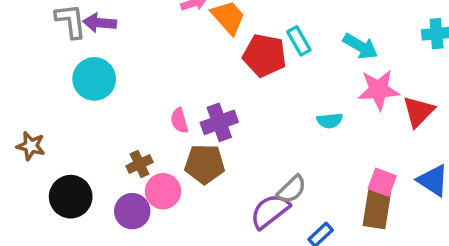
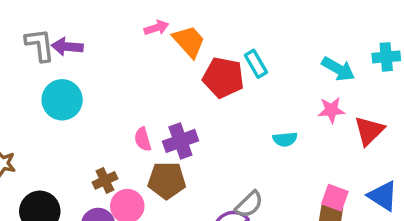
cyan arrow: (360, 46) -> (338, 69), moved
pink star: (379, 90) -> (331, 110), size x0.7

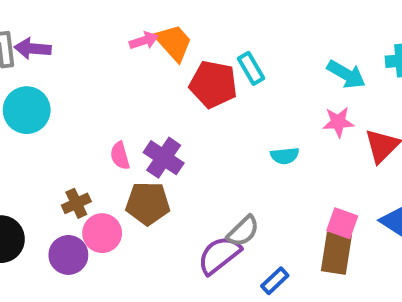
pink arrow: (156, 28) -> (144, 41), moved
purple cross: (180, 141) -> (164, 158), turned -36

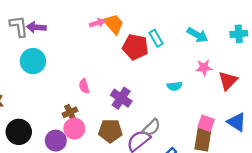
cyan arrow: (346, 74) -> (197, 35), moved
purple cross: (164, 158) -> (121, 98), moved
brown cross: (76, 203) -> (70, 112), moved
brown pentagon: (148, 203) -> (110, 131), moved

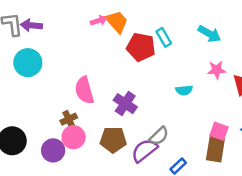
pink semicircle: (84, 86) -> (84, 90), size x1.6

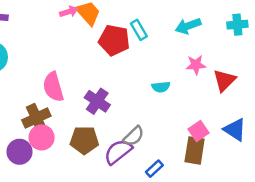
cyan arrow: (209, 34) -> (188, 26), turned 130
brown cross: (69, 119) -> (36, 118), size x1.5
pink square: (219, 131) -> (198, 131), turned 36

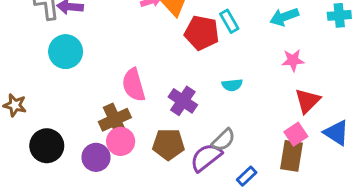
red triangle: (224, 80) -> (307, 101), moved
cyan semicircle: (161, 87) -> (232, 85), moved

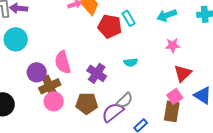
purple circle: (96, 157) -> (37, 72), moved

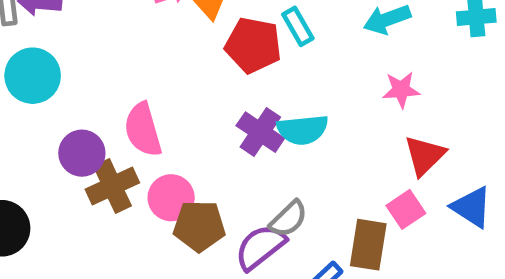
cyan semicircle: (131, 62) -> (303, 130), size x1.5
purple cross: (97, 73) -> (260, 132), moved
pink circle: (54, 101) -> (171, 198), moved
brown rectangle: (172, 111) -> (368, 245), moved

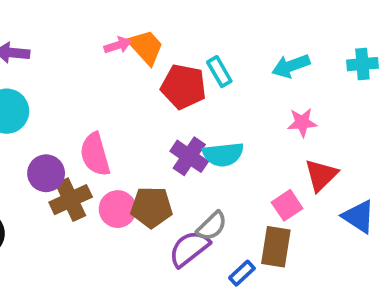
pink square: (406, 209) -> (287, 205), moved
brown pentagon: (199, 226) -> (152, 207), moved

